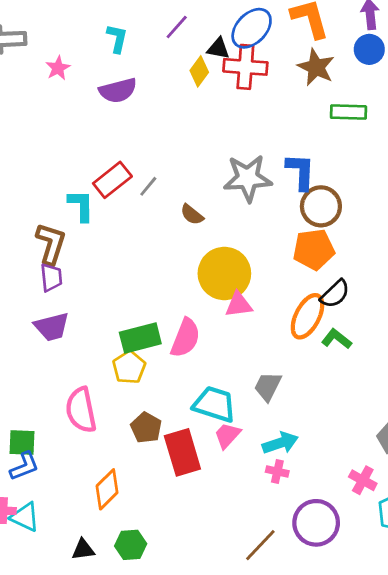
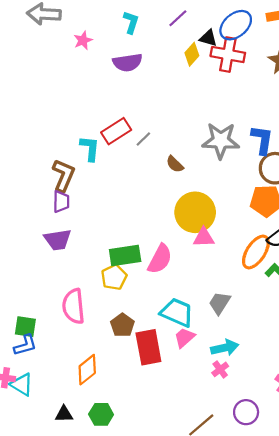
pink cross: (277, 472) -> (220, 369), turned 35
purple circle: (316, 523) -> (246, 412), size x0.7

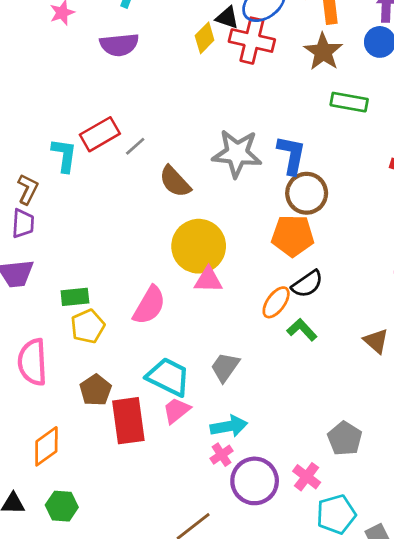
brown semicircle: (175, 164) -> (175, 182), size x1.4
brown L-shape: (64, 175) -> (28, 189), size x0.7
orange ellipse: (256, 252) -> (276, 302), size x0.7
green rectangle: (125, 255) -> (75, 297), moved, size x0.7
purple circle: (246, 412) -> (255, 481), moved, size x1.4

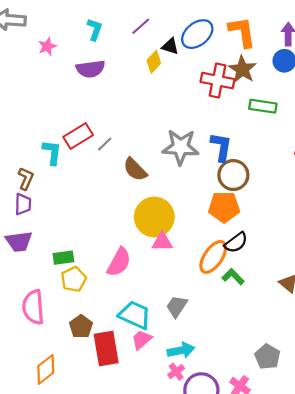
red cross: (252, 41) -> (217, 81), moved
orange ellipse: (276, 302) -> (213, 257), size x1.4

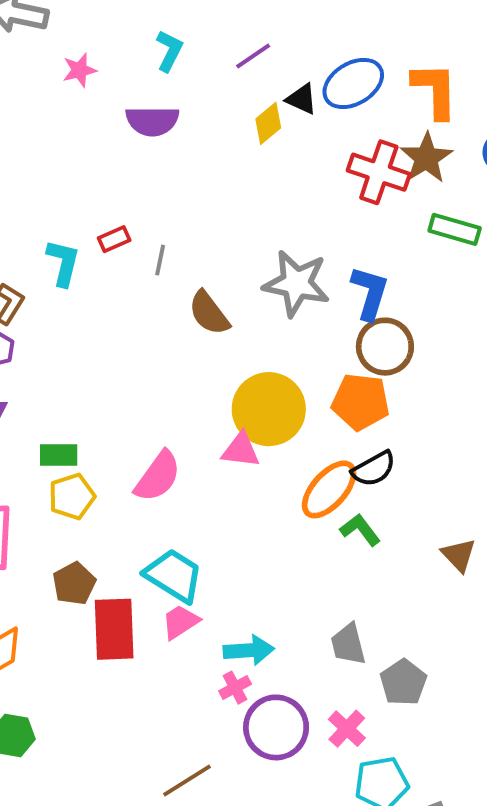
red rectangle: (78, 136) -> (114, 239), size x0.6
gray line: (105, 144) -> (160, 260), turned -42
yellow circle: (154, 217) -> (269, 409), moved
gray trapezoid: (177, 306) -> (348, 644), moved, turned -55

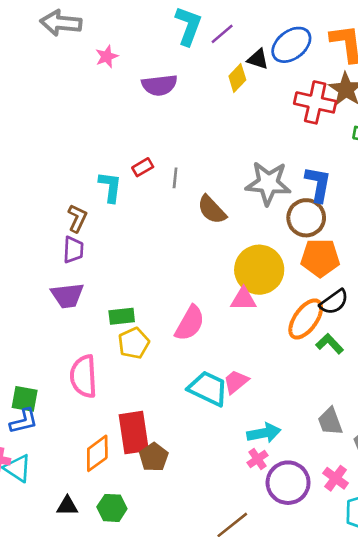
cyan L-shape: (169, 51) -> (188, 26), moved, size x1.4
brown circle: (385, 347) -> (306, 218), moved
brown pentagon: (74, 583) -> (154, 457), moved
pink trapezoid: (180, 622) -> (236, 382), moved
red rectangle: (114, 629) -> (134, 433), moved

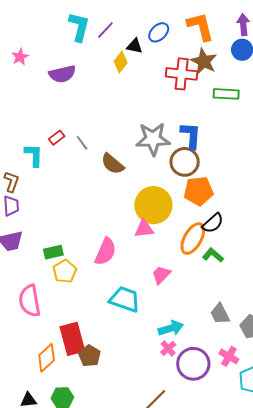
blue ellipse: (291, 45) -> (159, 32), size x0.7
gray line: (175, 178) -> (82, 143), turned -35
pink trapezoid: (236, 382) -> (161, 275), moved

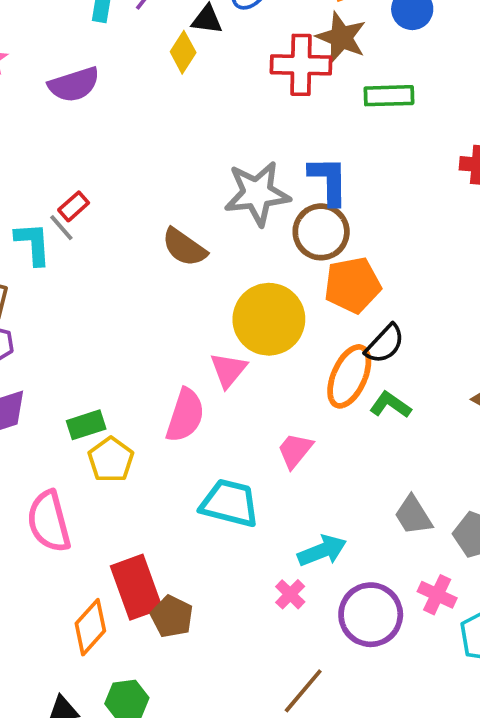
gray line: (82, 143) -> (61, 228), moved
pink triangle: (144, 229) -> (228, 370), moved, turned -40
pink cross: (168, 348) -> (290, 594), moved

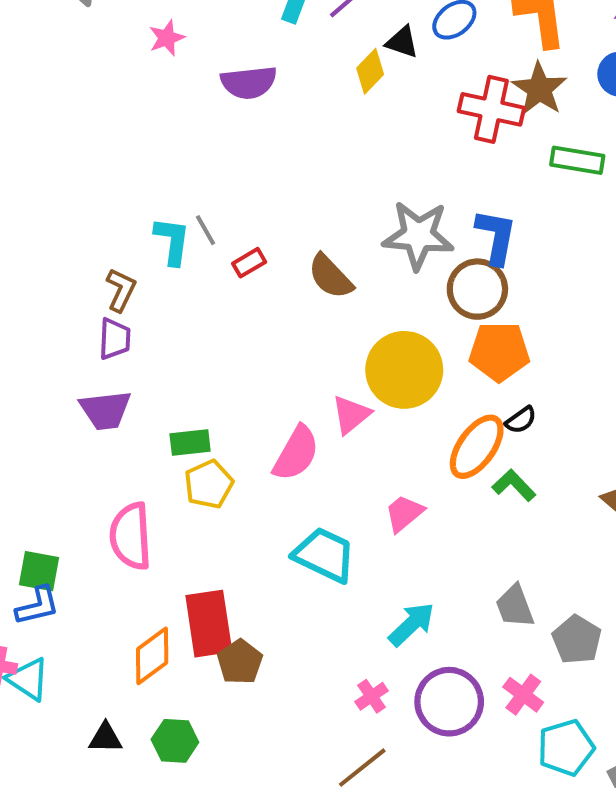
red rectangle: (74, 206) -> (249, 263), moved
black semicircle: (385, 344) -> (521, 420), size x0.7
cyan arrow: (322, 551) -> (412, 624), turned -33
pink cross: (290, 594) -> (372, 696), moved

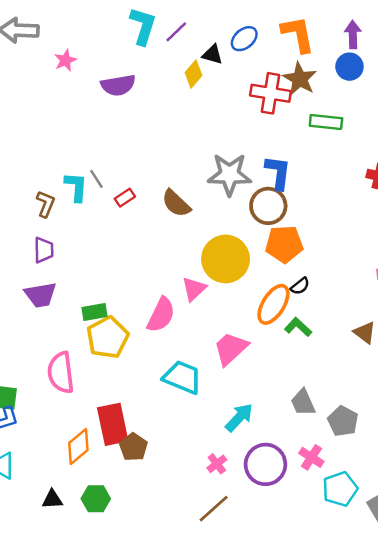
brown L-shape: (121, 290) -> (46, 204), moved
yellow pentagon: (209, 484) -> (108, 337), size x1.4
pink trapezoid: (404, 513) -> (231, 348), size x1.4

